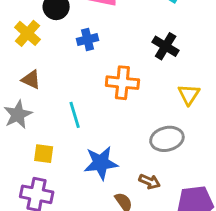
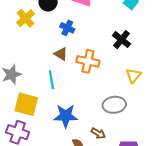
blue cross: (88, 40) -> (67, 28), turned 32
brown triangle: (31, 80) -> (61, 54), moved
yellow square: (44, 154) -> (26, 104), size x1.6

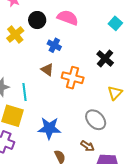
cyan line: (51, 80) -> (24, 92), moved
gray ellipse: (114, 105) -> (96, 120), turned 50
brown arrow: (98, 133) -> (87, 146), moved

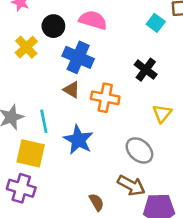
blue cross: (54, 45) -> (78, 57), size x1.6
blue star: (49, 128) -> (78, 140), moved, turned 30
brown arrow: (87, 146) -> (131, 185), size x1.5

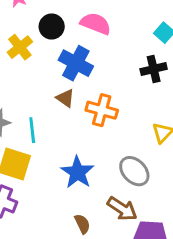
black cross: (146, 70) -> (154, 69), moved, turned 35
blue star: (78, 140) -> (77, 172), moved

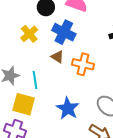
yellow cross: (20, 47) -> (29, 34), moved

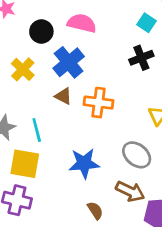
blue cross: (64, 32) -> (69, 62), turned 30
blue star: (68, 108) -> (84, 163), turned -30

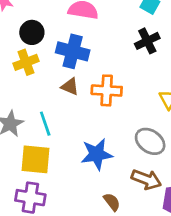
black circle: (41, 32) -> (32, 32), moved
blue cross: (69, 62) -> (73, 51), turned -32
yellow cross: (23, 69) -> (26, 62), turned 30

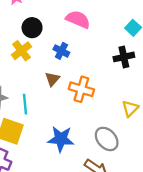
blue cross: (73, 51) -> (61, 51), size x0.6
yellow cross: (26, 62) -> (21, 51), turned -30
brown triangle: (70, 87) -> (52, 79), turned 35

